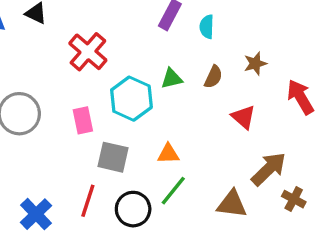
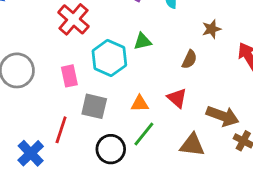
brown semicircle: (213, 77) -> (189, 59), moved
red triangle: (244, 117) -> (177, 98), moved
brown arrow: (269, 169) -> (223, 116), turned 64
red line: (88, 201) -> (61, 130), moved

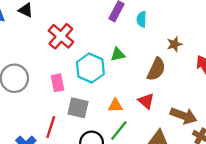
brown semicircle: (189, 59) -> (156, 69), size x1.5

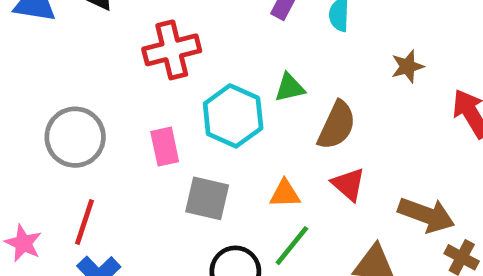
red cross: (61, 36) -> (172, 50), turned 35
brown semicircle: (156, 69) -> (337, 125), moved
red line: (51, 127) -> (85, 222), moved

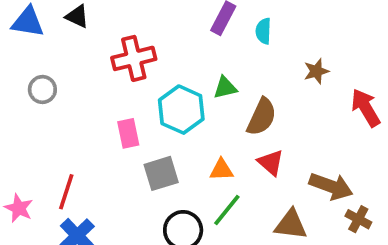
gray circle: (75, 137) -> (42, 89), moved, size x0.6
gray square: (207, 198) -> (161, 173), turned -30

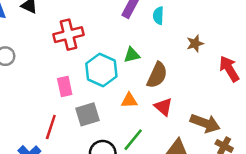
orange triangle: (221, 170) -> (129, 100), moved
red line: (66, 192) -> (51, 127), moved

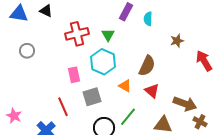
green triangle: (132, 55) -> (108, 35), moved, turned -48
orange triangle: (129, 100) -> (125, 86), turned 32
red line: (51, 127) -> (63, 107), turned -42

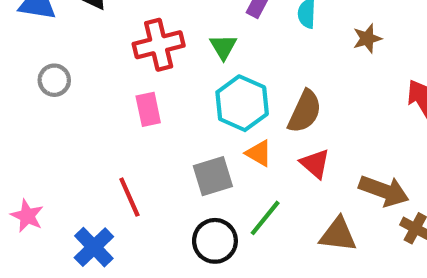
brown star: (177, 41) -> (367, 38), moved
cyan hexagon: (103, 62) -> (242, 103), moved
pink rectangle: (74, 75) -> (148, 109), moved
gray square: (92, 97) -> (213, 176), moved

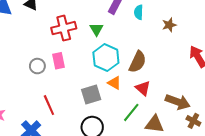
gray circle: (54, 80) -> (37, 66), moved
green line: (265, 218) -> (131, 112), moved

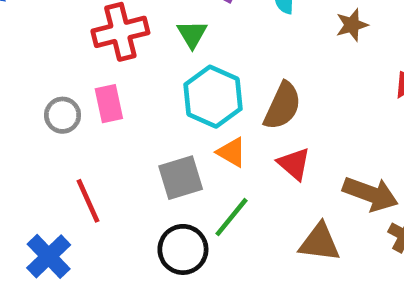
green line: (131, 112) -> (232, 217), moved

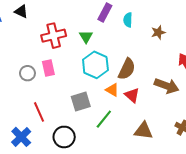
orange triangle: (232, 152) -> (112, 90), moved
brown arrow: (370, 194) -> (167, 86), moved
black circle: (183, 249) -> (64, 137), moved

